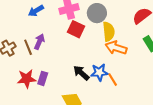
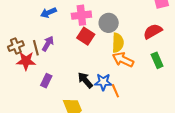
red star: (27, 79) -> (26, 61), moved

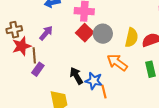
gray circle: (109, 23) -> (103, 34), moved
yellow semicircle: (118, 43) -> (132, 38), moved
brown line: (36, 48) -> (34, 55), moved
red star: (26, 61) -> (22, 46), turned -30

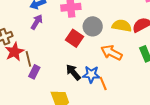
purple arrow: (46, 33) -> (37, 22), moved
red square: (85, 33) -> (75, 38), moved
yellow semicircle: (132, 38) -> (122, 26), turned -84

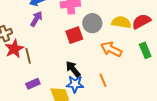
red square: (75, 38) -> (74, 35), turned 36
purple rectangle: (34, 72) -> (33, 84), moved, turned 40
blue star: (91, 74) -> (75, 84), moved

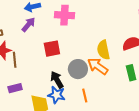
yellow semicircle: (121, 22) -> (103, 50), moved, turned -120
gray circle: (92, 23) -> (78, 69), moved
red square: (74, 35) -> (52, 49), moved

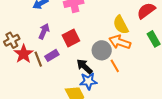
purple arrow: (28, 24) -> (44, 31), moved
purple rectangle: (15, 88) -> (52, 55), moved
orange line: (85, 95) -> (115, 66), moved

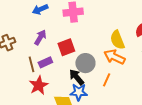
gray circle: (102, 50) -> (85, 63), moved
red star: (24, 54) -> (39, 85), moved
orange line: (115, 66) -> (107, 80), turned 48

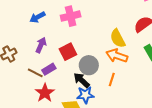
brown line: (31, 64) -> (35, 73), turned -42

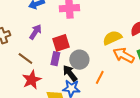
yellow semicircle: (118, 38) -> (112, 38), turned 84
orange arrow: (117, 56) -> (124, 55), moved
purple rectangle: (49, 69) -> (55, 59), moved, turned -56

